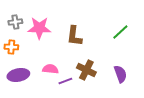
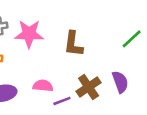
brown cross: (86, 70) -> (89, 87), turned 30
purple semicircle: (120, 74) -> (120, 82), moved

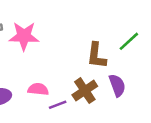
brown L-shape: (73, 44) -> (96, 56), moved

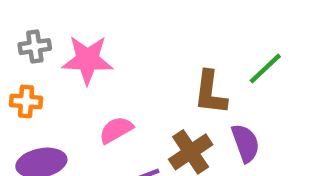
pink semicircle: (38, 89) -> (116, 130), moved, turned -36

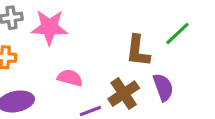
pink semicircle: (116, 130) -> (70, 78), turned 45

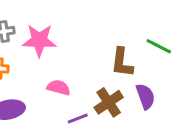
green line: (177, 34) -> (159, 46), turned 70

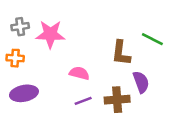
pink semicircle: (59, 88) -> (79, 73), moved
brown cross: (109, 102) -> (117, 100), moved, turned 30

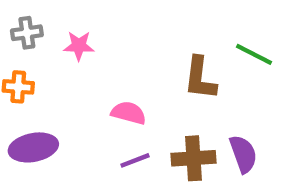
pink star: (50, 34) -> (79, 46), size x0.6
purple semicircle: (141, 82) -> (243, 154), moved

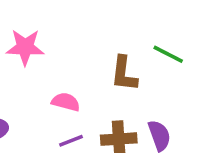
pink star: (79, 46) -> (25, 47), size x1.5

